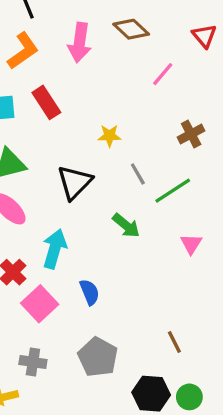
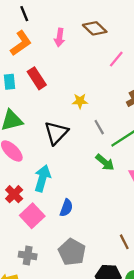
pink arrow: (80, 42) -> (59, 37), size x0.7
green arrow: (126, 226) -> (105, 162), moved
blue semicircle: (90, 292) -> (66, 208), turned 42

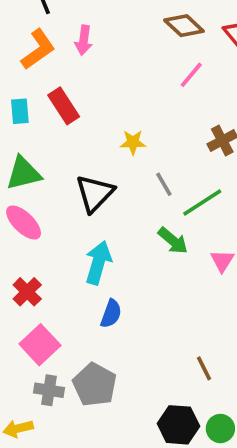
brown diamond: (95, 28) -> (184, 26), moved
pink arrow: (59, 37) -> (84, 40), moved
cyan arrow: (42, 178) -> (98, 263), moved
pink square: (32, 216) -> (40, 345), moved
gray pentagon: (72, 252) -> (95, 385), moved

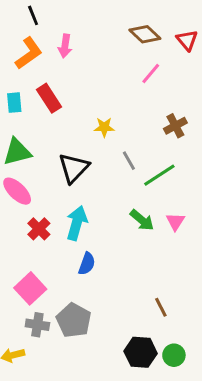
green arrow: (173, 241) -> (142, 220), moved
red cross: (27, 292) -> (39, 229), moved

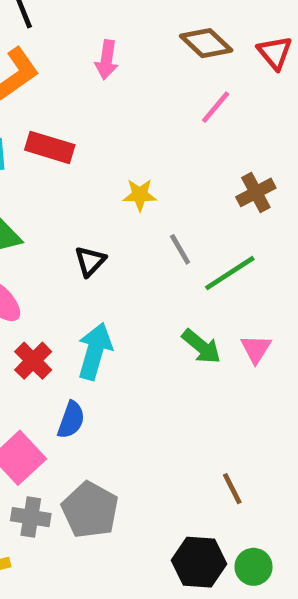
pink arrow: (65, 46) -> (107, 60), moved
red rectangle: (49, 98) -> (50, 147), turned -40
black triangle: (74, 168) -> (90, 261), size x0.6
blue semicircle: (87, 264) -> (71, 420), moved

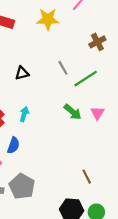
yellow star: (140, 195) -> (48, 19), moved, size x1.5
black triangle: (90, 261) -> (22, 73), turned 32
cyan arrow: (95, 351) -> (24, 114), size x0.6

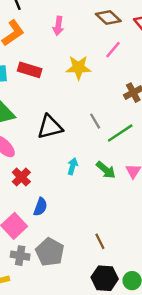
black triangle: (22, 73) -> (50, 127), size x1.6
cyan arrow: (24, 114) -> (73, 166), moved
brown line: (87, 177) -> (100, 241), moved

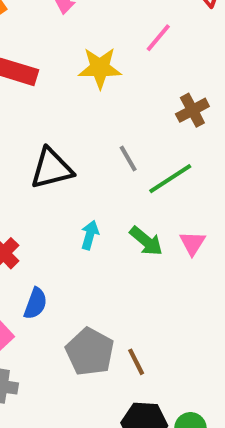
gray pentagon: (50, 252) -> (90, 352), moved

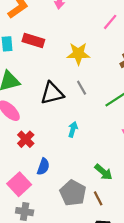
yellow star: (100, 68) -> (78, 54), moved
gray line: (128, 159) -> (82, 88), moved
green arrow: (146, 241) -> (104, 172), moved

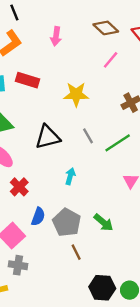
gray line: (82, 88) -> (88, 136), moved
gray pentagon: (73, 193) -> (67, 222), moved
brown line: (98, 198) -> (76, 252), moved

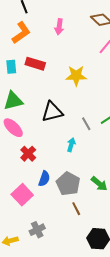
gray line: (88, 136) -> (86, 124), moved
gray cross: (18, 265) -> (37, 230), moved, turned -35

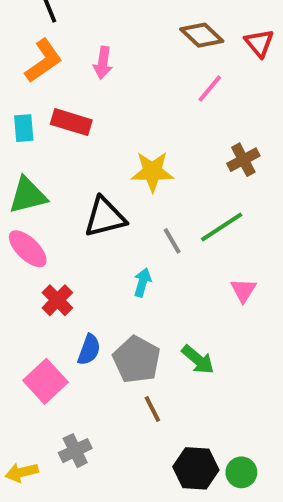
pink arrow: (59, 27) -> (103, 63), moved
yellow star: (76, 76) -> (152, 172), moved

